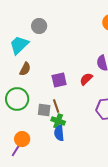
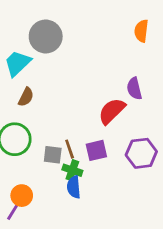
gray circle: (39, 26) -> (46, 36), size x1.5
red semicircle: (86, 79) -> (112, 111), size x1.5
purple square: (59, 80) -> (96, 150), moved

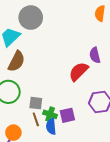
brown semicircle: (26, 97) -> (16, 61), size x1.5
brown line: (70, 149) -> (36, 119), moved
purple square: (96, 150) -> (67, 115), moved

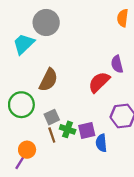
brown semicircle: (16, 61) -> (48, 80), moved
gray square: (36, 103) -> (52, 117), turned -32
blue semicircle: (51, 126) -> (101, 143), moved

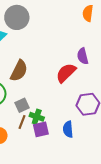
purple square: (87, 131) -> (41, 129), moved
brown line: (52, 135) -> (22, 122), turned 40

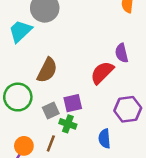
brown line: (22, 122) -> (51, 143), moved
purple square: (41, 129) -> (73, 103), moved

